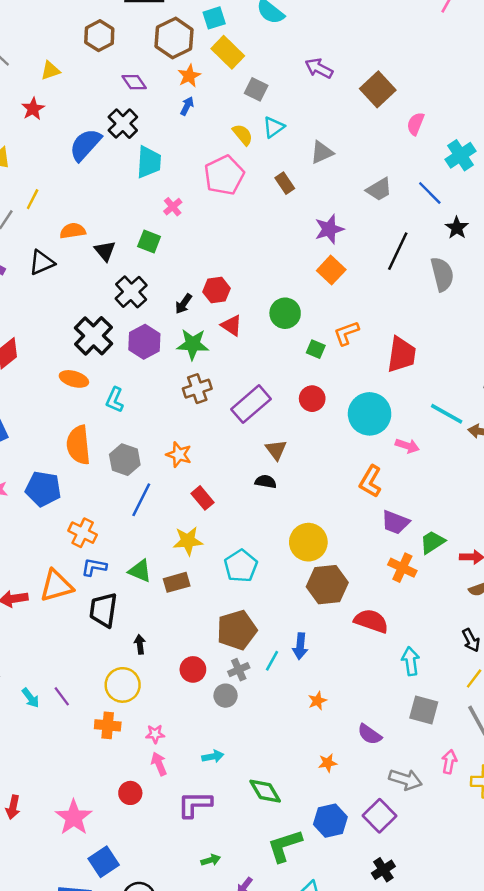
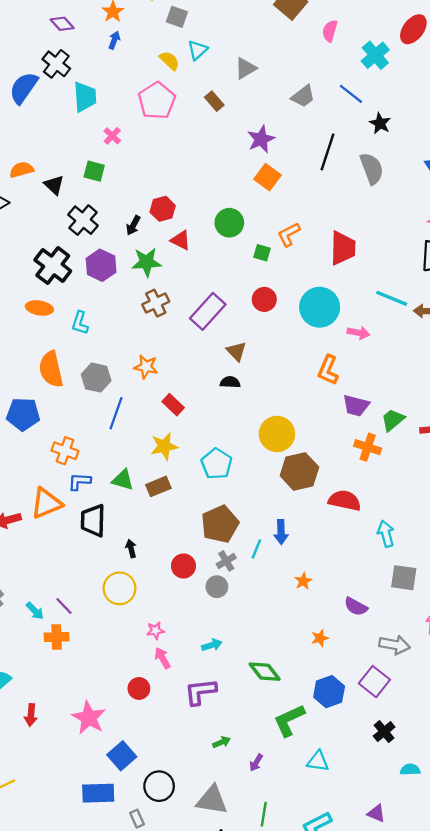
orange cross: (108, 725) -> (57, 637), moved

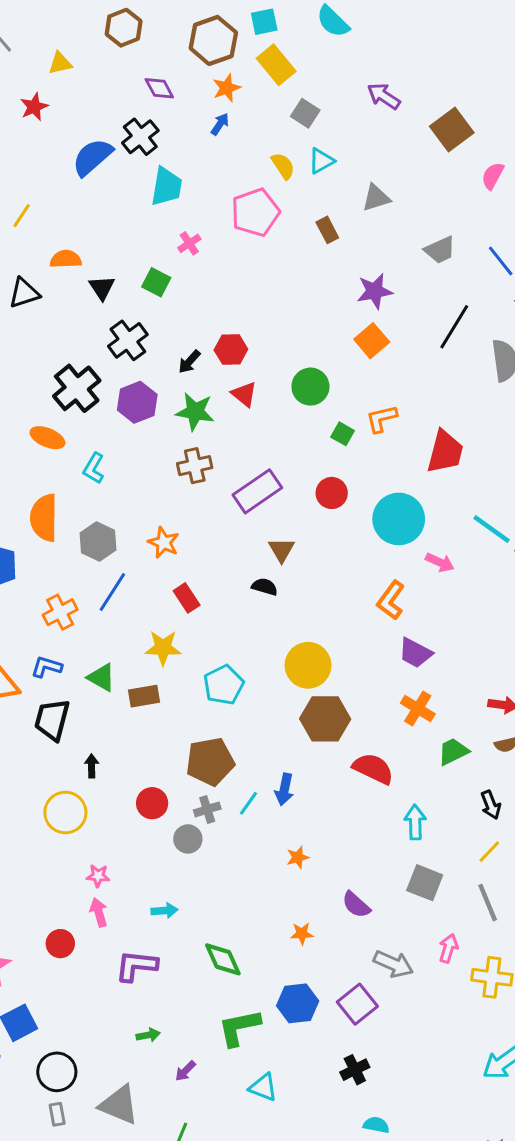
green trapezoid: (393, 420) -> (453, 752), moved
orange cross: (65, 451) -> (60, 612), moved, turned 30
gray rectangle: (137, 819) -> (57, 1114), moved

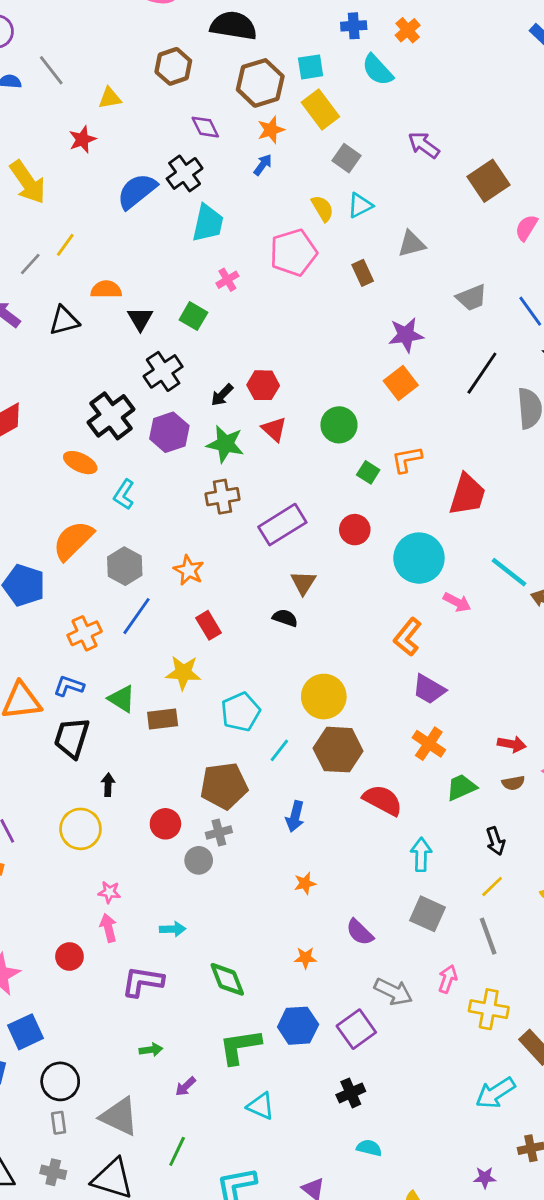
orange semicircle: (44, 518) -> (73, 541), turned 42
cyan line: (248, 803) -> (279, 750), moved

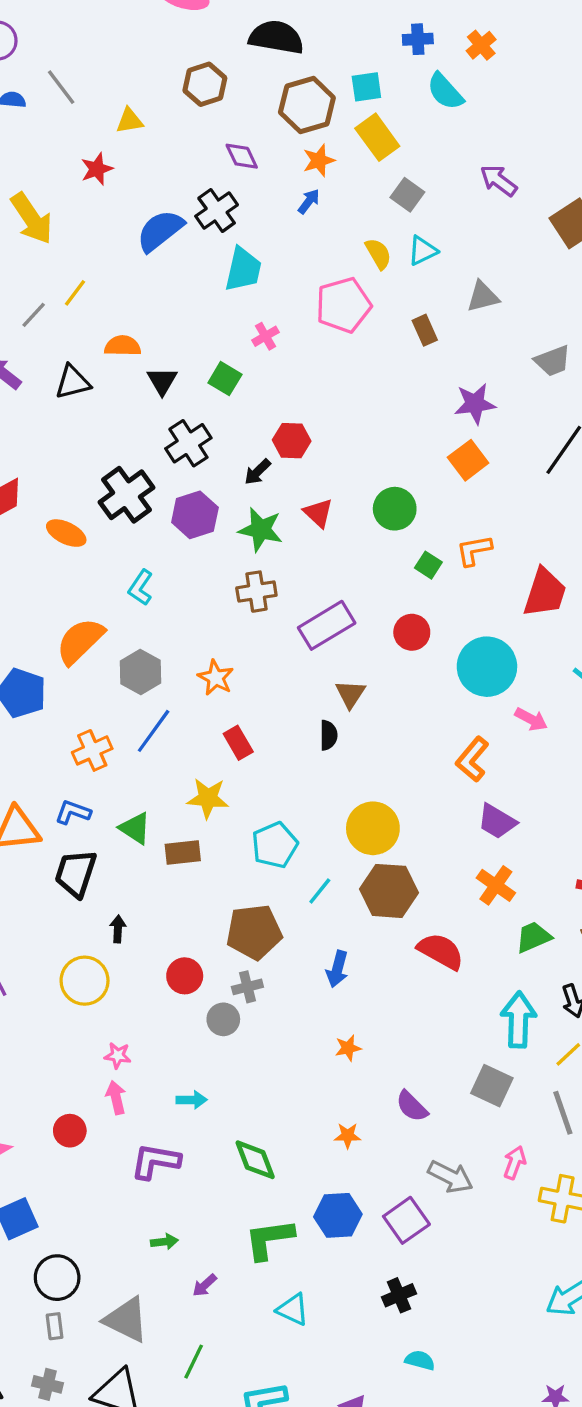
red hexagon: (263, 385) -> (292, 441), moved
orange ellipse: (80, 463) -> (66, 533), moved
black semicircle: (285, 618) -> (329, 735), turned 70
cyan arrow: (421, 854) -> (518, 1020), moved, size x1.4

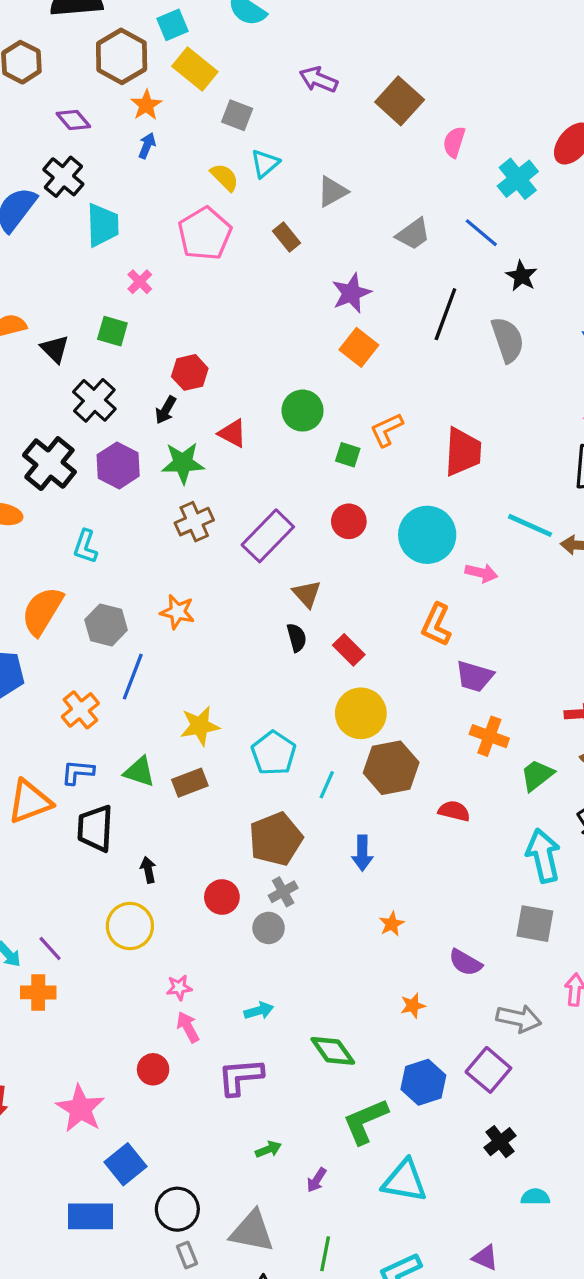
red rectangle: (238, 743) -> (349, 650), moved
red semicircle: (441, 951) -> (454, 811), size x0.7
cyan triangle: (293, 1309) -> (405, 1181), size x1.4

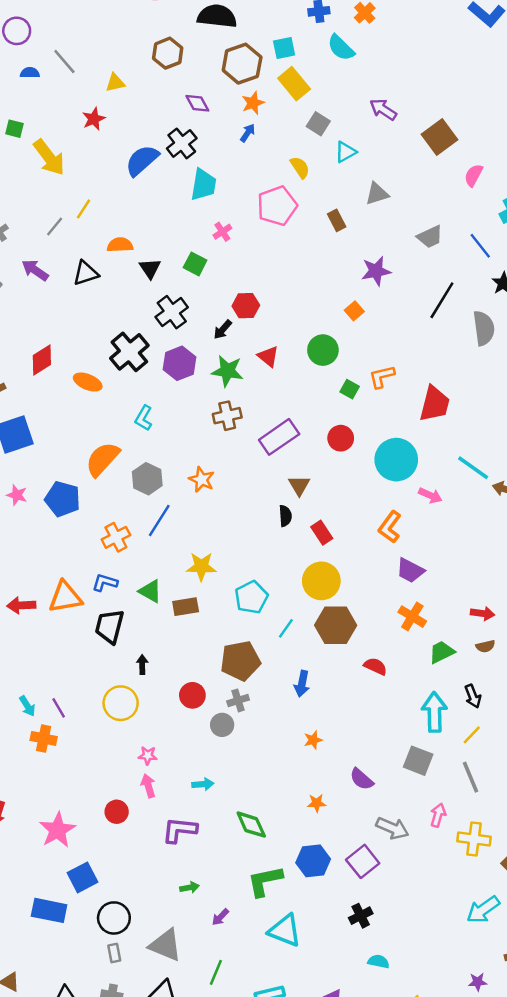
cyan triangle: (265, 163) -> (346, 152), moved
orange square: (359, 347) -> (354, 311), moved, size x0.7

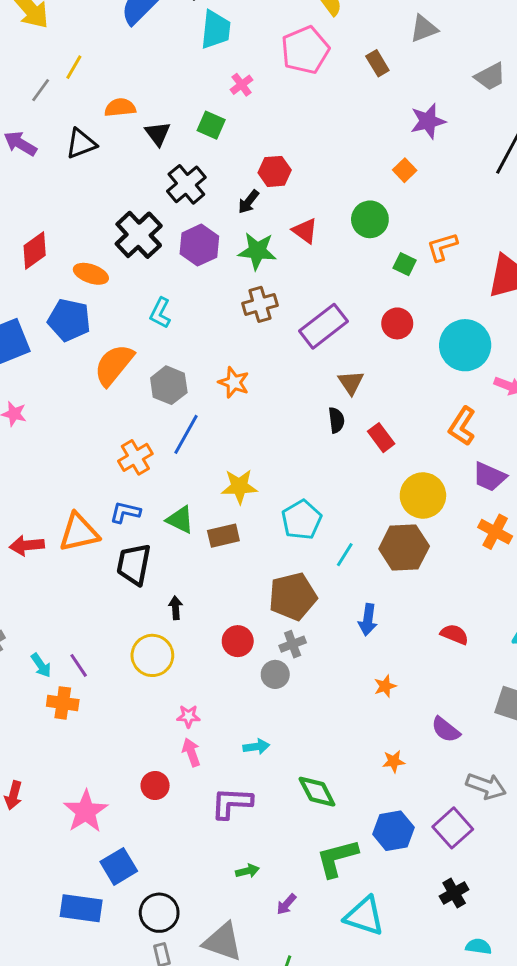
blue pentagon: (63, 499) -> (69, 320), moved
yellow circle: (321, 581) -> (423, 495), moved
red semicircle: (375, 666) -> (454, 634), moved

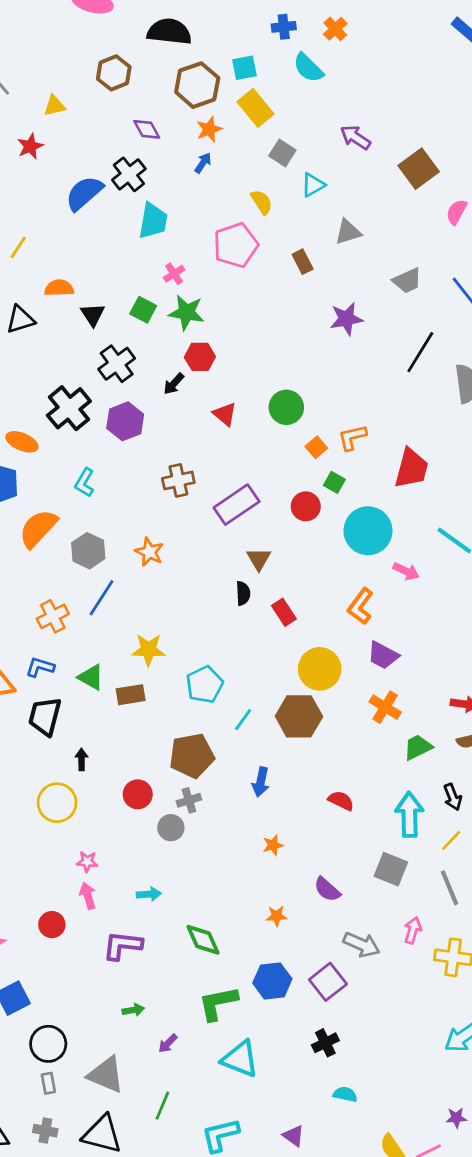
orange square: (405, 170) -> (316, 447), moved
green star: (257, 251) -> (187, 313), moved
green square: (405, 264) -> (334, 482), moved

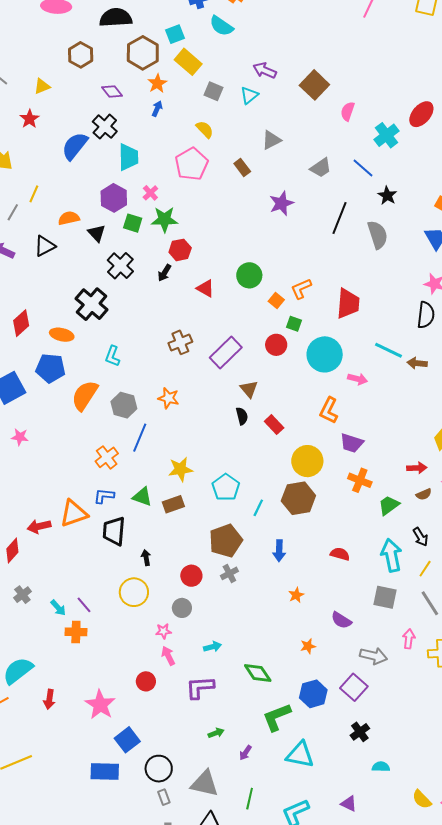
cyan triangle: (313, 185) -> (249, 95), moved
purple hexagon: (125, 421) -> (114, 198), moved
gray circle: (171, 828) -> (182, 608), moved

